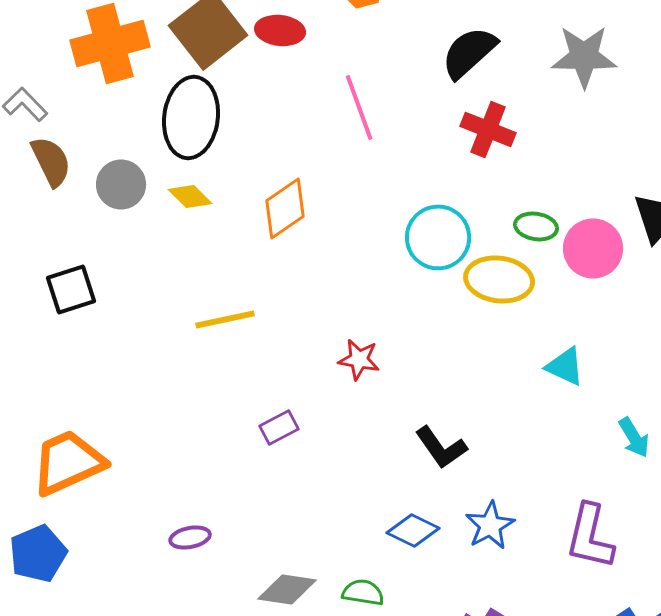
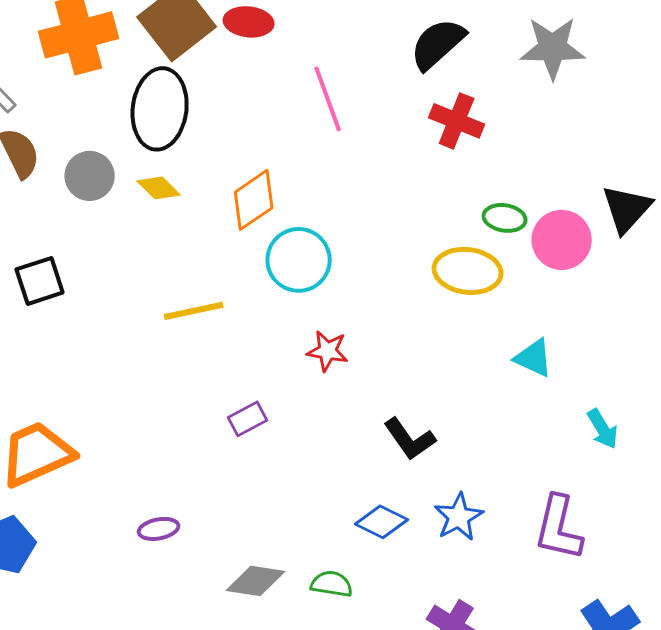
cyan circle: (438, 237) -> (299, 260), moved

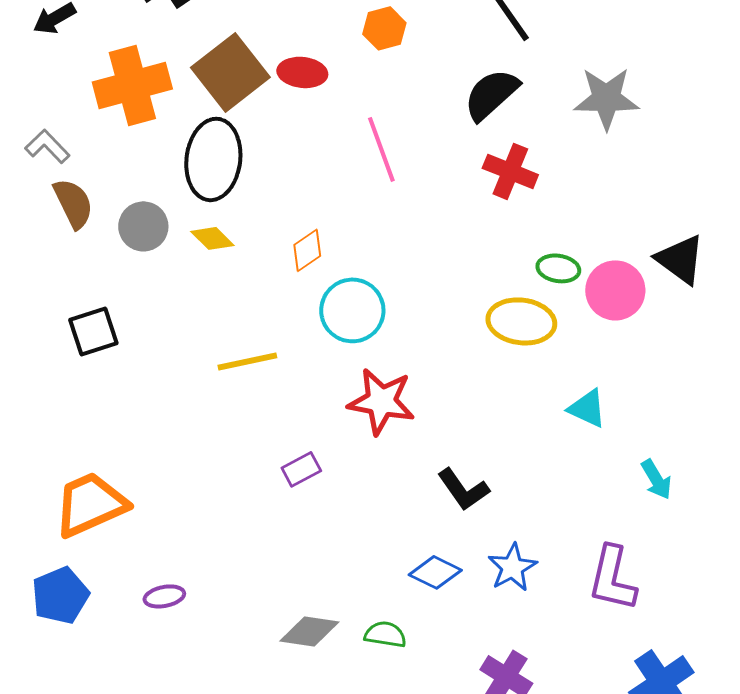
orange diamond: (254, 200) -> (307, 250), size x0.7
black triangle: (627, 209) -> (680, 259), turned -36
red star: (328, 351) -> (381, 401), size x1.6
purple ellipse: (159, 529) -> (164, 596), moved

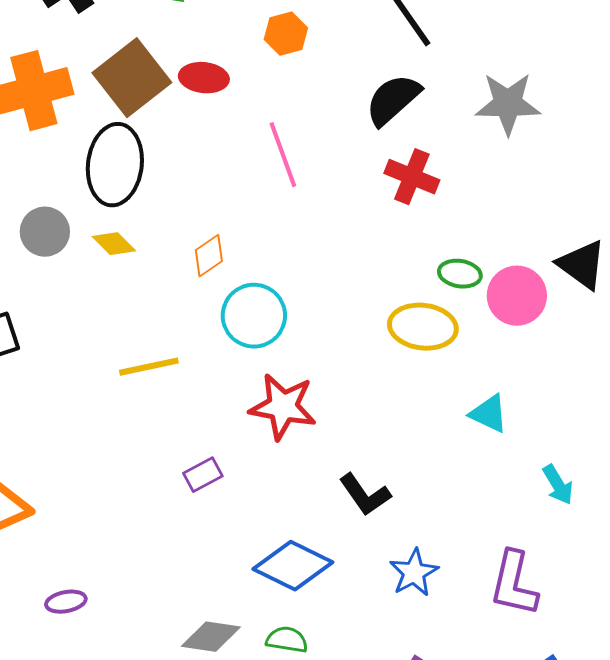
blue diamond: (435, 572) -> (293, 566), moved, size x1.5

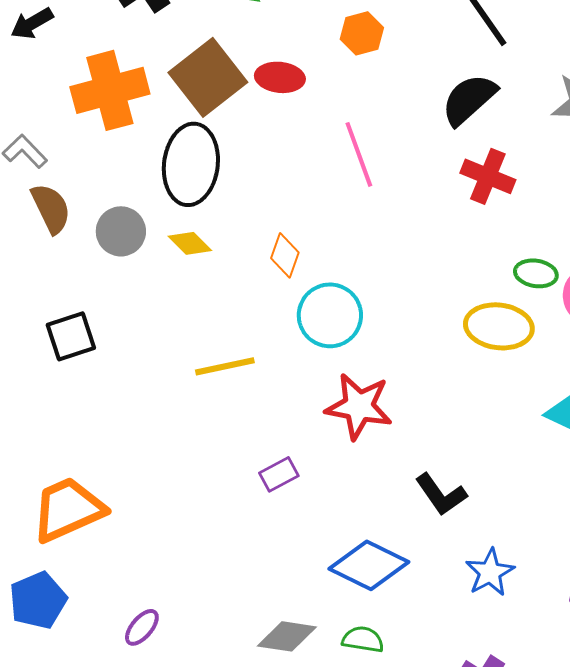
orange diamond: (209, 256) -> (285, 255), turned -36
purple ellipse: (66, 602) -> (142, 627), moved, turned -39

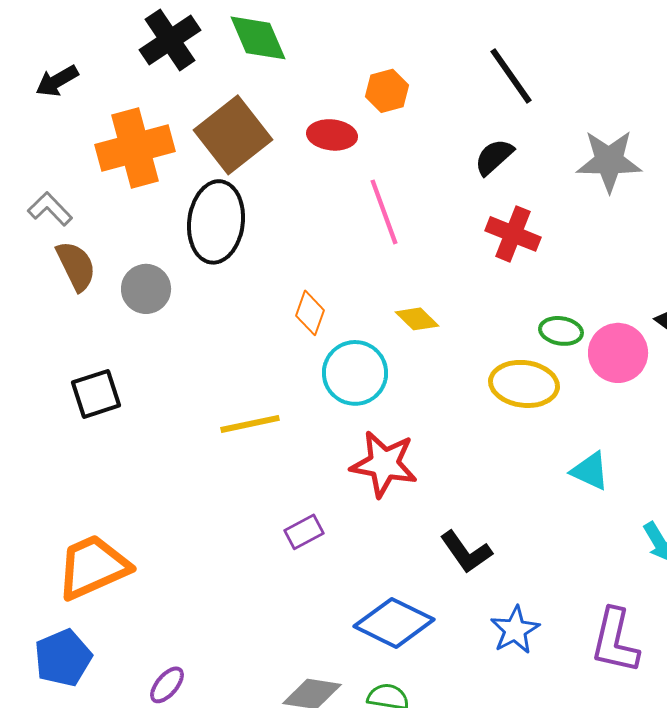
red ellipse: (280, 77) -> (332, 135), moved
black semicircle: (469, 99) -> (494, 157), size x0.7
yellow diamond: (190, 243) -> (417, 319), moved

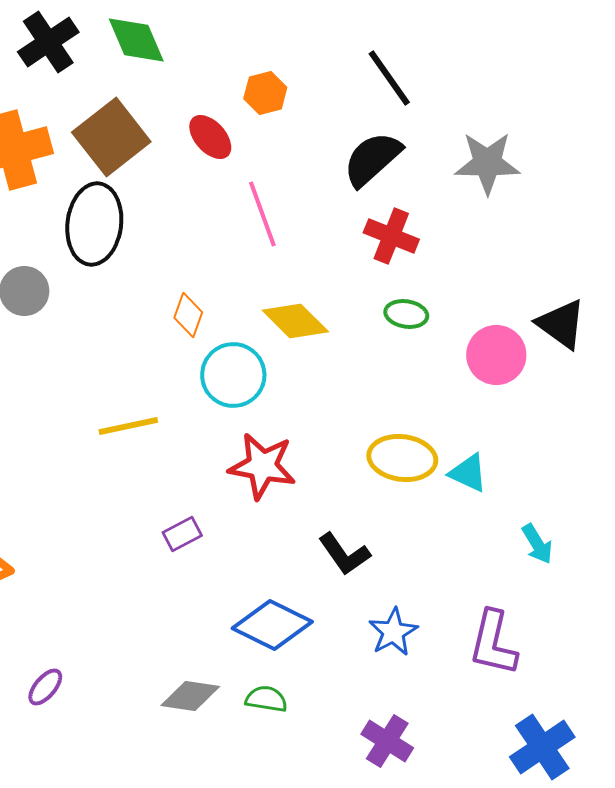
red ellipse: (332, 135) -> (210, 137), turned 42
black semicircle: (494, 157) -> (372, 159), size x1.5
yellow diamond: (417, 319) -> (295, 321), size x1.5
green ellipse: (561, 331) -> (406, 314), moved
yellow ellipse: (524, 384) -> (402, 458), moved

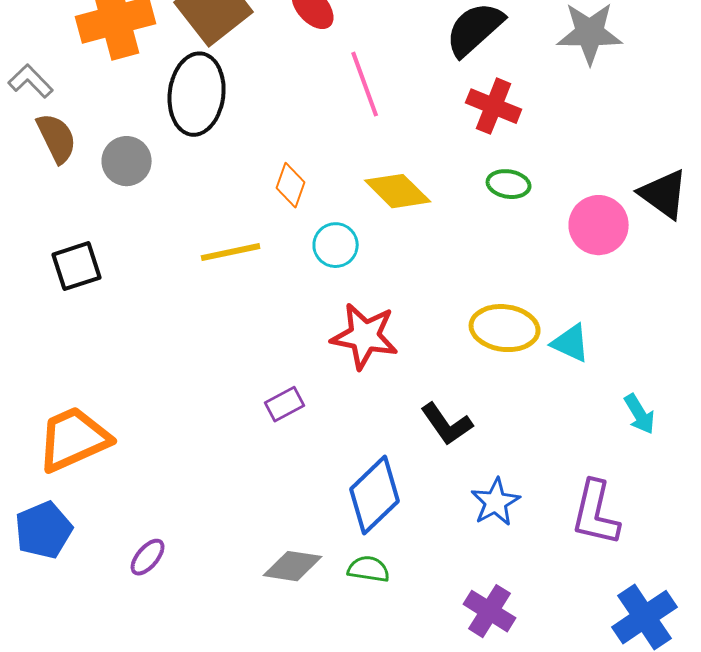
cyan circle: (233, 375) -> (336, 245), size x0.7
yellow line: (128, 426) -> (231, 252), moved
blue diamond: (272, 625) -> (375, 495), turned -70

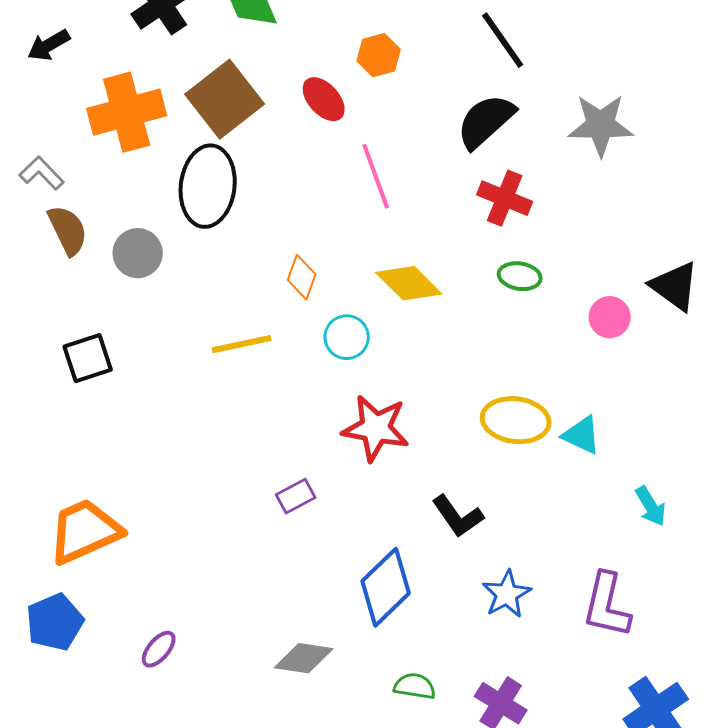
pink circle: (599, 225) -> (610, 317), size x0.7
green semicircle: (369, 569) -> (415, 686), moved

